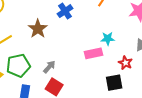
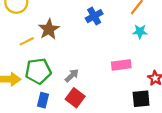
brown star: (38, 29) -> (49, 29), moved
cyan star: (108, 39) -> (140, 32), moved

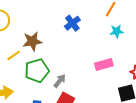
brown star: (49, 29) -> (32, 41), turned 30
green pentagon: (38, 71) -> (37, 71), moved

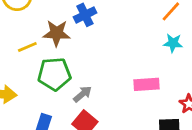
blue cross: (72, 23) -> (85, 15), moved

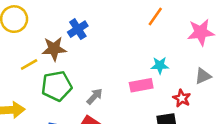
cyan star: (173, 43) -> (160, 65), moved
gray arrow: (82, 94) -> (95, 96), moved

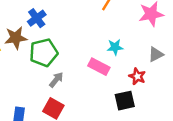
pink rectangle: (141, 85) -> (99, 67), turned 42
green pentagon: (57, 86) -> (44, 53), moved

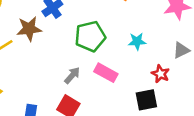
green pentagon: (44, 53) -> (90, 36), moved
pink rectangle: (99, 67) -> (106, 73), moved

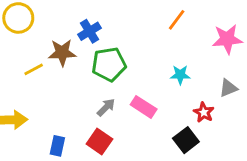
green pentagon: (90, 36) -> (109, 64), moved
black square: (146, 100) -> (186, 140), turned -30

